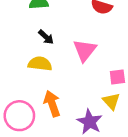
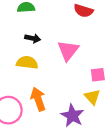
black arrow: (46, 37) -> (33, 38), turned -32

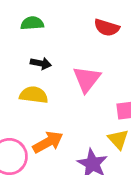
orange arrow: (38, 99) -> (48, 142), turned 80

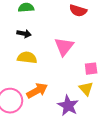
black arrow: (41, 63) -> (24, 34), moved

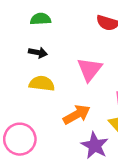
orange arrow: (37, 91) -> (77, 115), moved

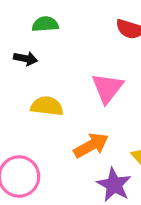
black arrow: (38, 53) -> (26, 59), moved

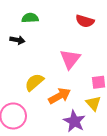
yellow semicircle: (47, 106) -> (34, 82), moved, turned -48

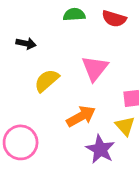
green semicircle: (30, 18) -> (74, 15), moved
yellow semicircle: (34, 82) -> (47, 81), moved

